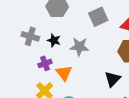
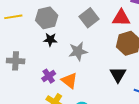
gray cross: (30, 36) -> (16, 61), moved
black star: (54, 40) -> (50, 40), moved

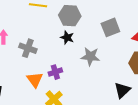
orange triangle: (69, 81) -> (35, 80), moved

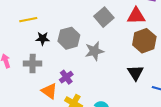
gray hexagon: (70, 16) -> (69, 38), moved
black star: (67, 37) -> (43, 39), moved

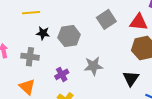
gray star: (94, 51) -> (93, 66), moved
orange triangle: (49, 91) -> (27, 87), moved

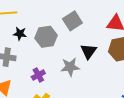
gray square: (106, 19) -> (72, 21), moved
black triangle: (131, 78) -> (89, 51), moved

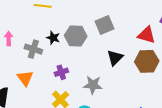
black star: (20, 34) -> (53, 38), moved
gray star: (70, 67) -> (93, 85), moved

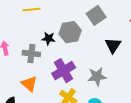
purple cross: (61, 72) -> (64, 71), size x1.6

